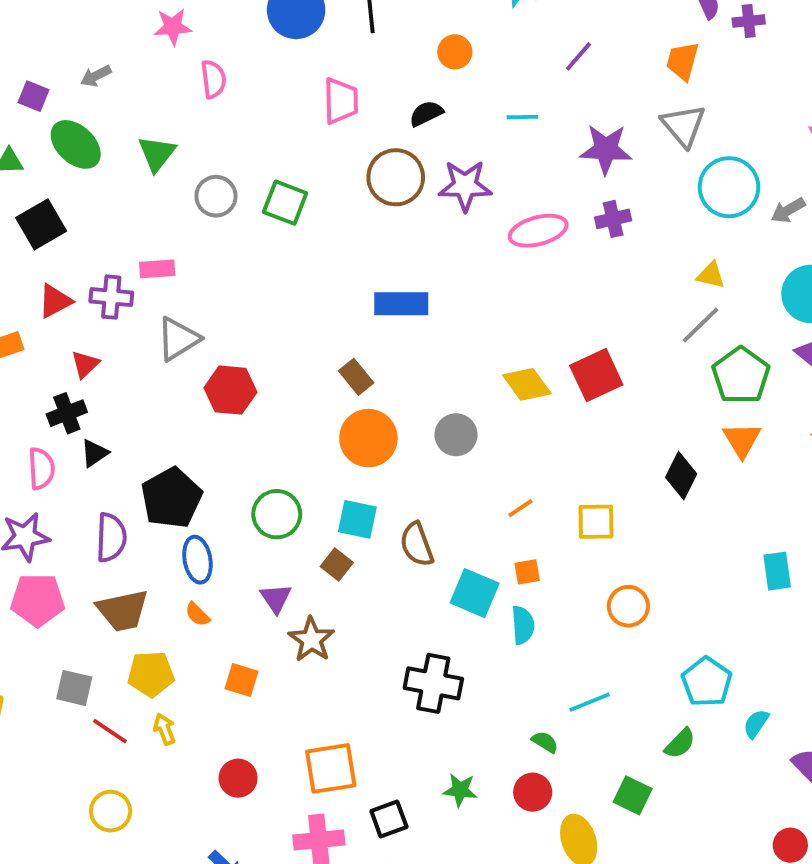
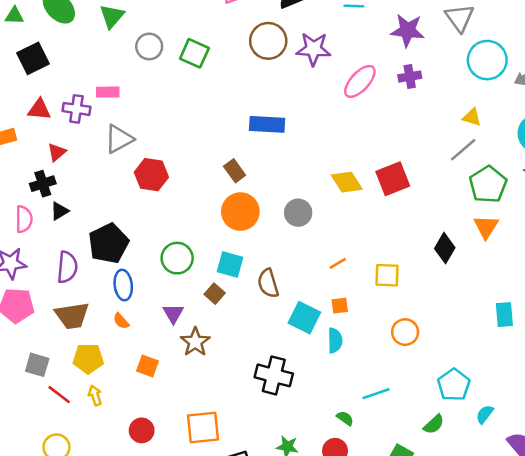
pink ellipse: (538, 231) -> (360, 81), turned -36
red triangle: (55, 301) -> (39, 109), turned 30

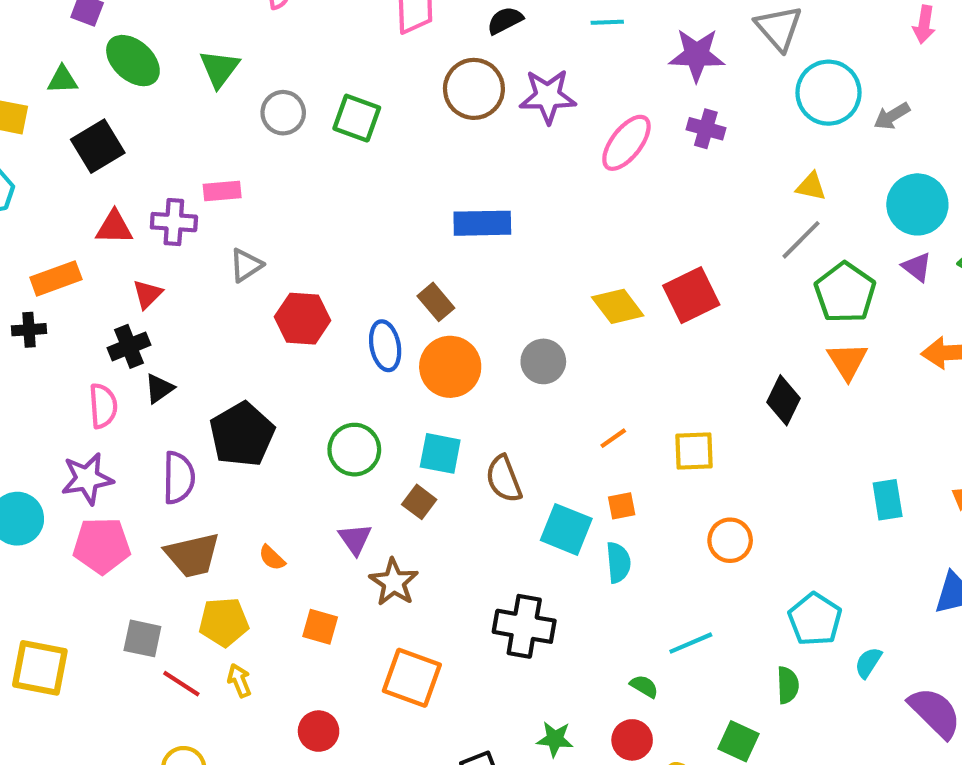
purple cross: (410, 77) -> (706, 129), turned 30
gray triangle: (119, 139) -> (246, 265), size x0.7
blue ellipse: (123, 285) -> (385, 346), moved
green semicircle: (434, 424) -> (788, 685), turned -45
orange square: (203, 428) -> (412, 678), moved, turned 30

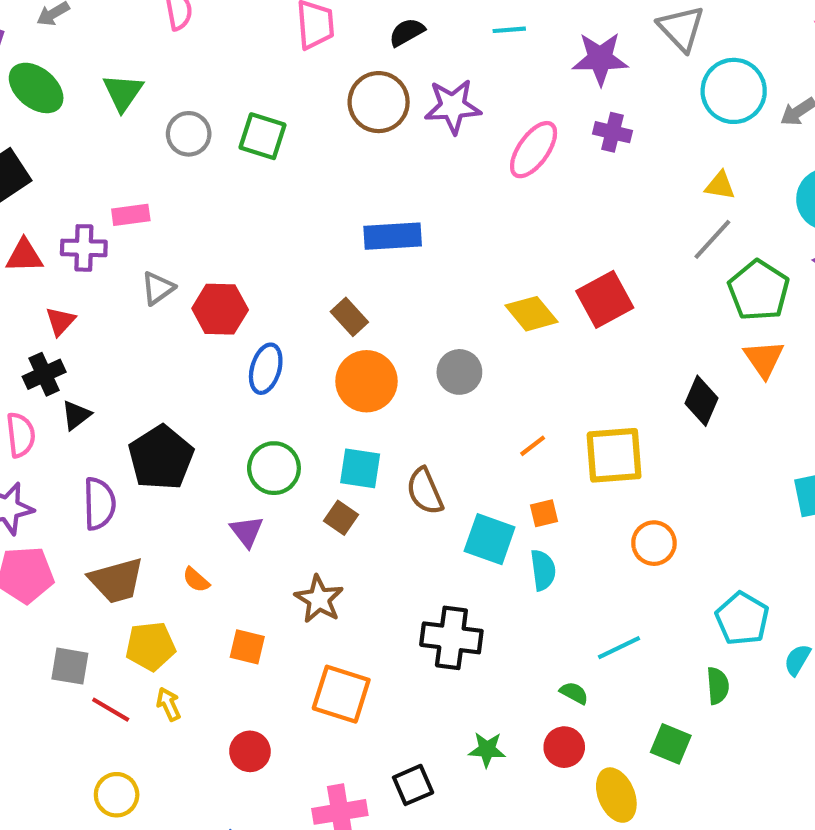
red hexagon: (303, 319) -> (220, 309), moved
blue ellipse: (385, 346) -> (266, 369), moved, turned 30
yellow square: (694, 451) -> (614, 455), size x1.4
purple triangle: (355, 539) -> (247, 531), moved

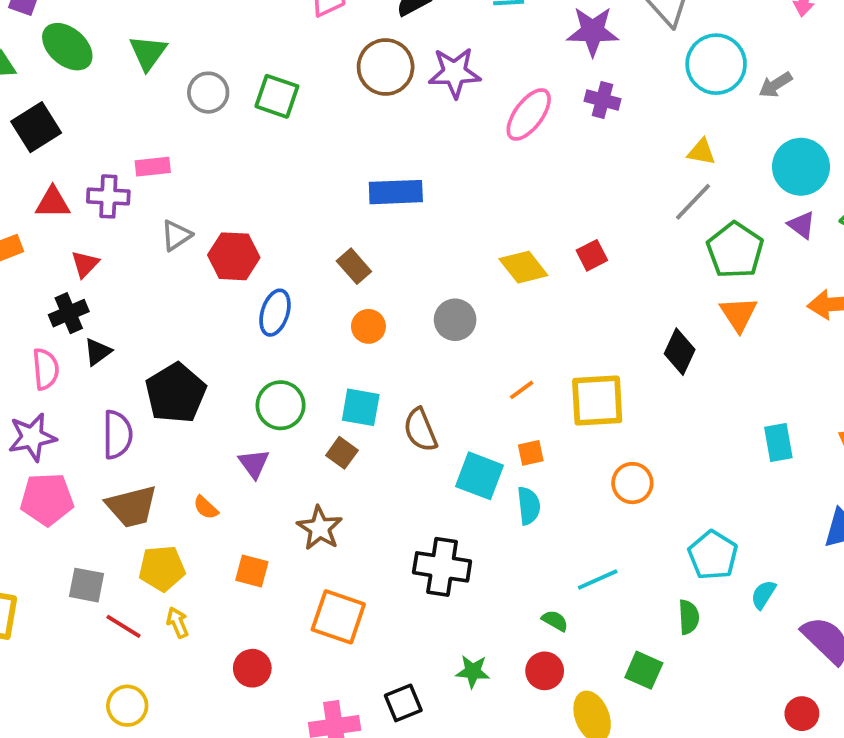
red square: (605, 299) -> (592, 255), size x0.6
orange circle: (367, 381) -> (368, 326), size x0.6

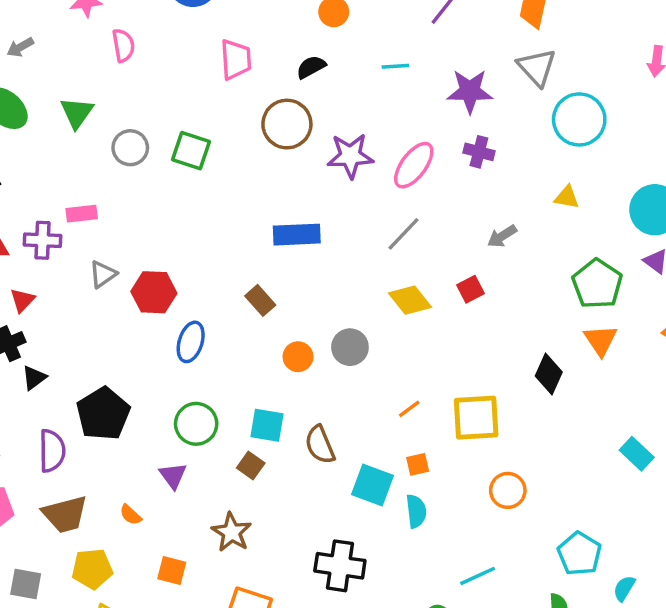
purple star: (455, 73) -> (350, 156), moved
gray arrow: (776, 85) -> (502, 236), moved
gray line: (693, 202) -> (403, 234), moved
orange circle: (368, 326) -> (298, 357), moved
cyan rectangle: (778, 443) -> (637, 454), turned -36

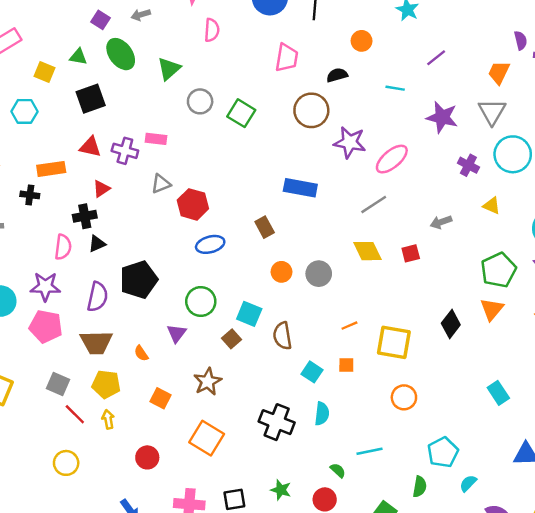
purple cross: (479, 152) -> (468, 165), moved
blue ellipse: (191, 342) -> (210, 244), turned 44
cyan square: (373, 485) -> (312, 372), size x0.7
cyan semicircle: (416, 511) -> (322, 414), moved

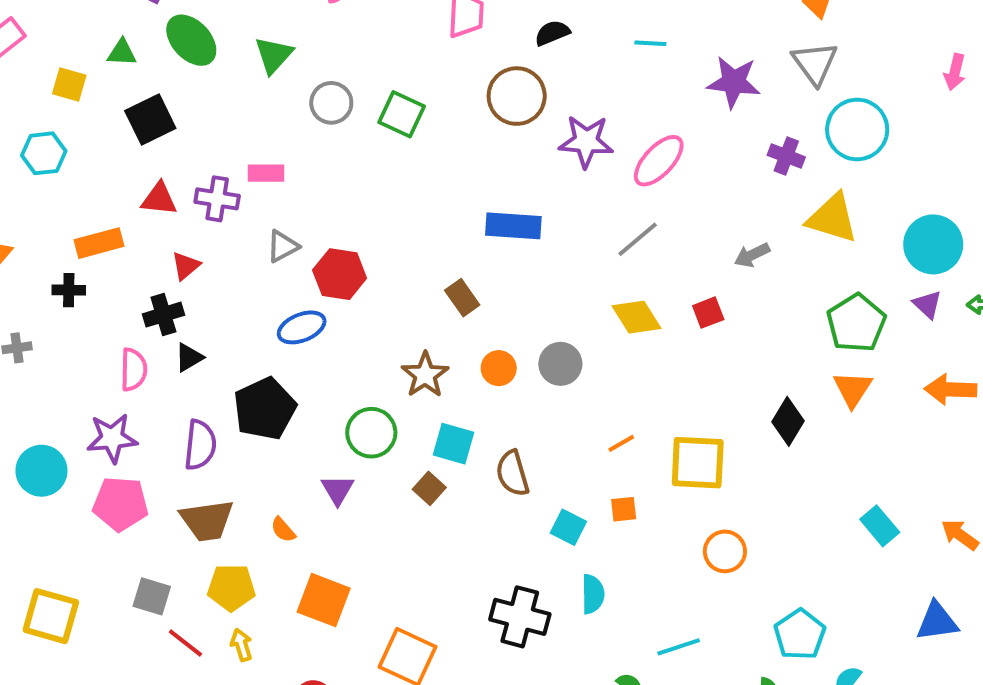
yellow triangle: (492, 206) -> (832, 218), size x1.8
blue ellipse: (210, 244) -> (302, 327), moved
brown star: (208, 382) -> (425, 375), moved
orange square: (160, 398) -> (324, 600), size x1.5

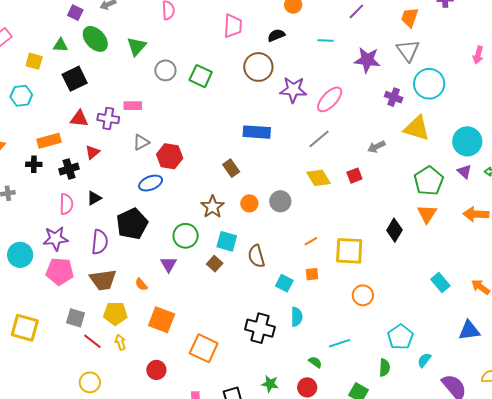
black cross: (163, 315) -> (69, 169), moved

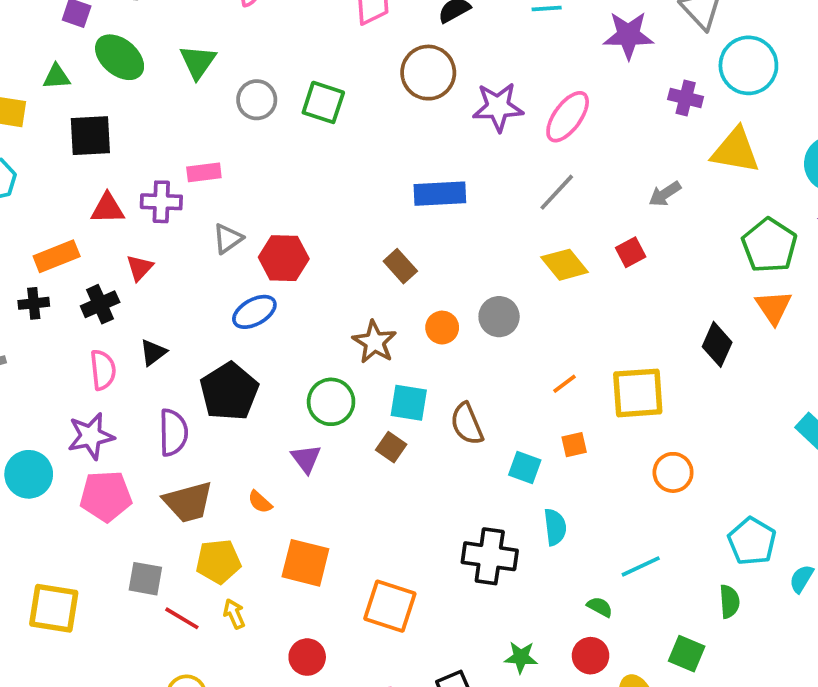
black square: (75, 79) -> (90, 136), turned 30

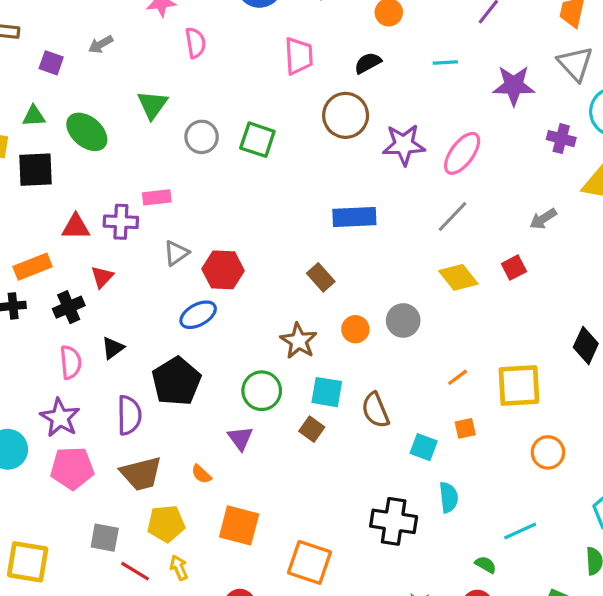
green ellipse: (120, 57) -> (87, 132), moved
black square: (90, 136) -> (35, 170), moved
purple star: (91, 436) -> (60, 418), turned -30

